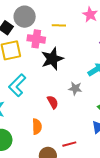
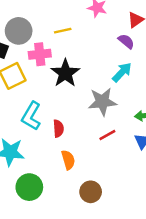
gray star: (75, 88) -> (102, 102), size x1.6
red semicircle: (53, 102) -> (58, 128), moved, turned 40
red line: (69, 144) -> (107, 135), moved

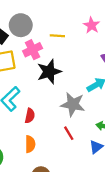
pink cross: (40, 54) -> (33, 50), turned -36
red line: (107, 135) -> (69, 133), turned 72

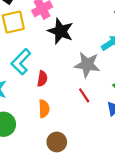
black star: (49, 72) -> (61, 31), turned -30

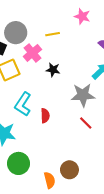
black star: (61, 31) -> (53, 70), size x0.6
orange semicircle: (44, 109) -> (50, 180), moved

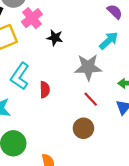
brown circle: (69, 170) -> (83, 128), moved

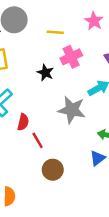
pink cross: (32, 18) -> (71, 57), moved
red line: (91, 99) -> (38, 140), moved

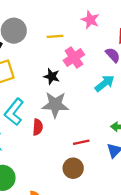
gray star: (72, 110) -> (55, 105), moved
red line: (38, 140) -> (81, 142), moved, turned -63

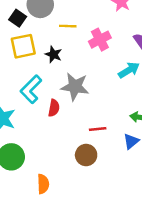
yellow line: (55, 36) -> (68, 26), moved
black star: (52, 76) -> (53, 54), moved

